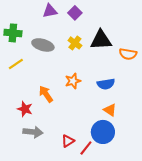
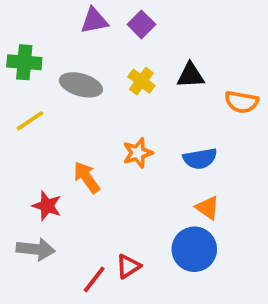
black triangle: (101, 40) -> (191, 75), size x0.7
gray arrow: (33, 132) -> (36, 249), moved
red line: (86, 148) -> (94, 279), moved

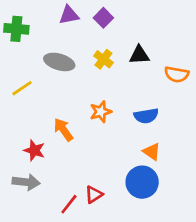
green cross: (24, 62) -> (16, 29), moved

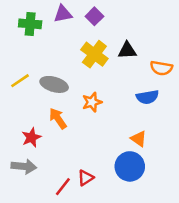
green cross: (16, 29) -> (30, 24), moved
yellow cross: (103, 59) -> (94, 54), size x1.5
gray ellipse: (59, 62) -> (54, 84), moved
blue semicircle: (146, 116) -> (147, 97), moved
red star: (34, 150) -> (31, 137), turned 30

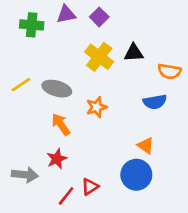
red star: (31, 137) -> (57, 159), moved

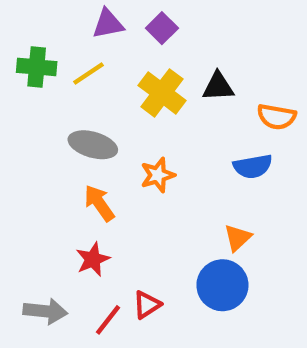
green cross: (32, 25) -> (37, 67), moved
yellow line: (21, 85) -> (89, 73), moved
orange triangle: (146, 146) -> (238, 238), turned 42
gray arrow: (25, 175) -> (45, 311), moved

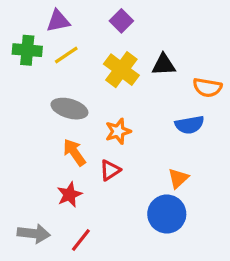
purple triangle: (108, 24) -> (58, 21), moved
red triangle: (147, 305) -> (110, 170), moved

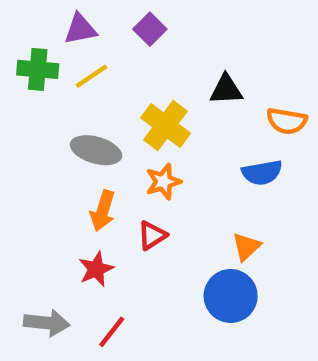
purple square: (121, 21) -> (150, 29), moved
yellow cross: (121, 70) -> (166, 126), moved
orange arrow: (74, 152) -> (103, 211), turned -128

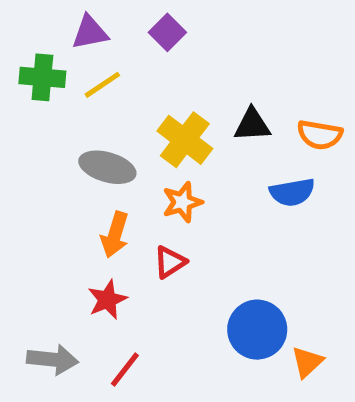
black triangle: (226, 90) -> (252, 125), moved
orange triangle: (246, 247) -> (307, 362), moved

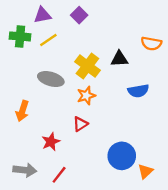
orange semicircle: (320, 135) -> (151, 44), moved
orange arrow: (115, 235) -> (22, 111), moved

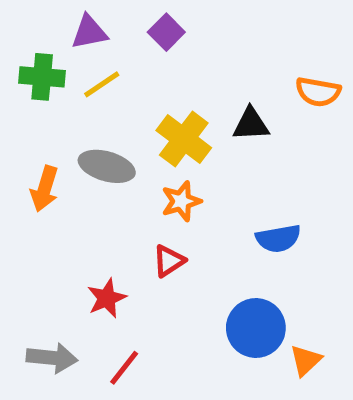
blue semicircle: (138, 91) -> (278, 238), moved
orange arrow: (22, 111) -> (45, 189), moved

